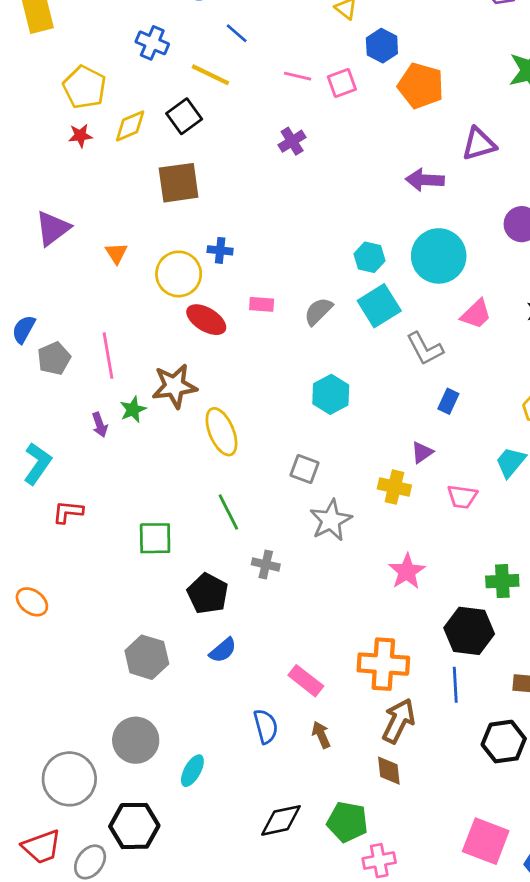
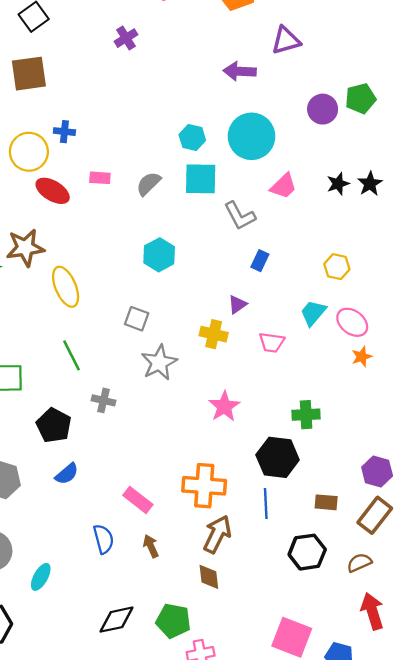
cyan square: (379, 306) -> (201, 179), turned 33

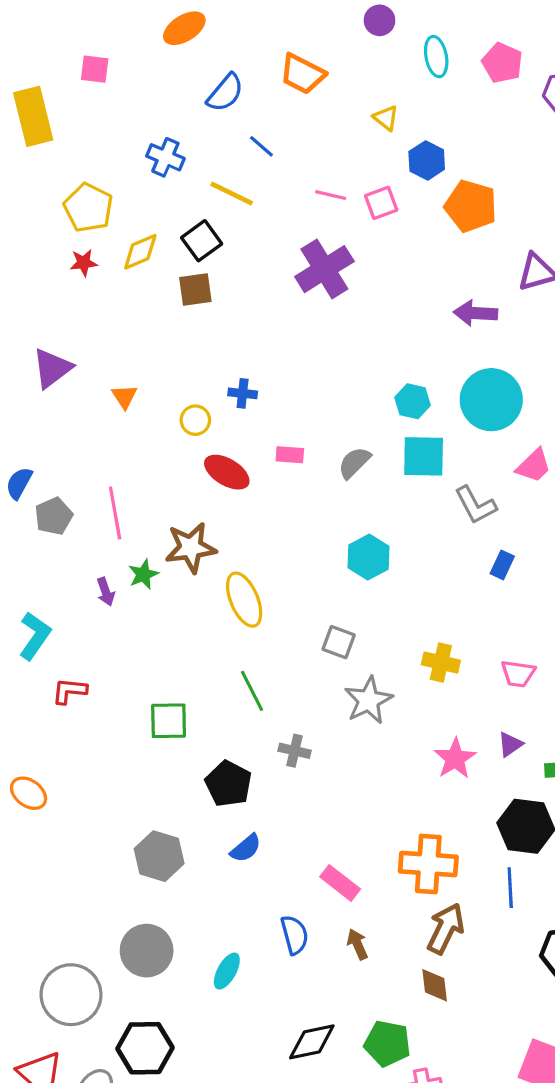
purple cross: (126, 38) -> (324, 269), size x1.8
brown square: (29, 74) -> (195, 290), moved, size x0.7
yellow circle: (29, 152) -> (195, 420), size x0.6
purple triangle: (237, 305) -> (510, 744), moved
cyan ellipse: (41, 577) -> (227, 971), moved

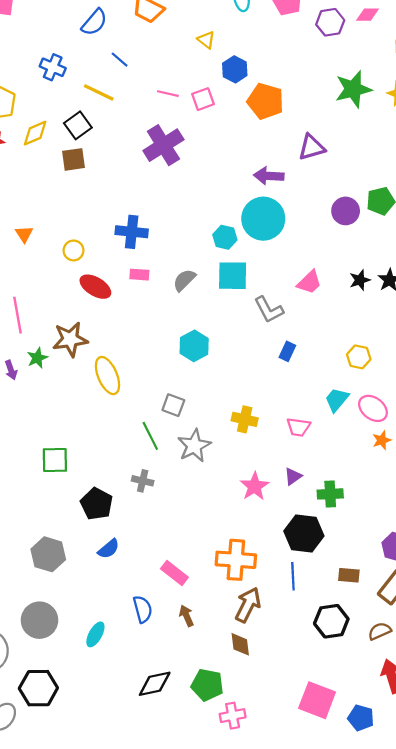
blue cross: (243, 393) -> (132, 232), moved, size x1.6
cyan circle: (491, 400) -> (263, 219), moved
green line: (252, 691) -> (150, 436), moved

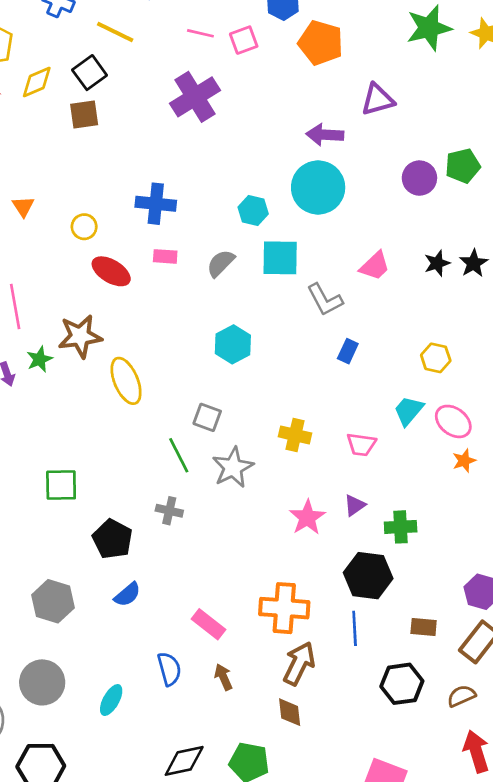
cyan hexagon: (225, 237) -> (253, 210), moved

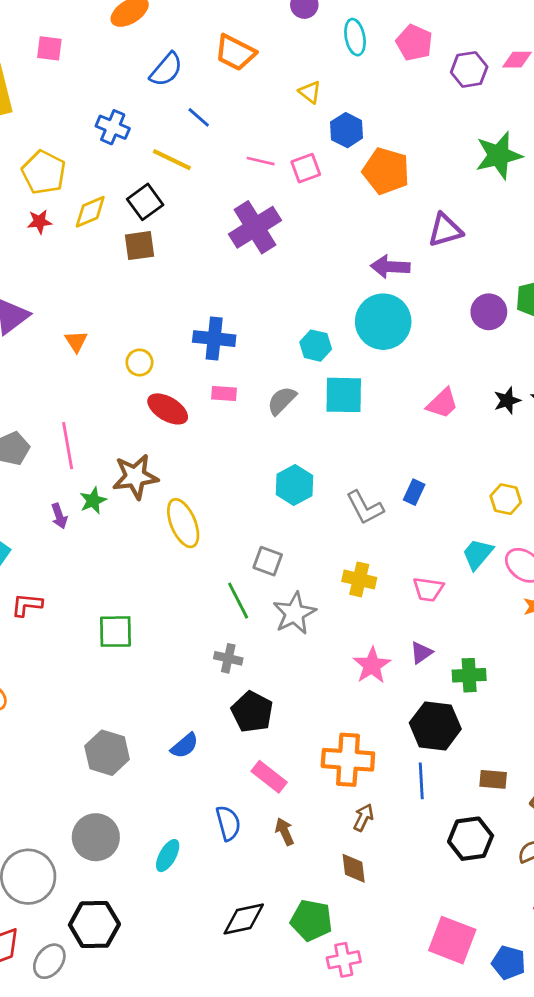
gray L-shape: (325, 300) -> (365, 508), moved
black pentagon: (113, 539) -> (252, 712), moved
brown arrow: (299, 664) -> (363, 818), size x0.6

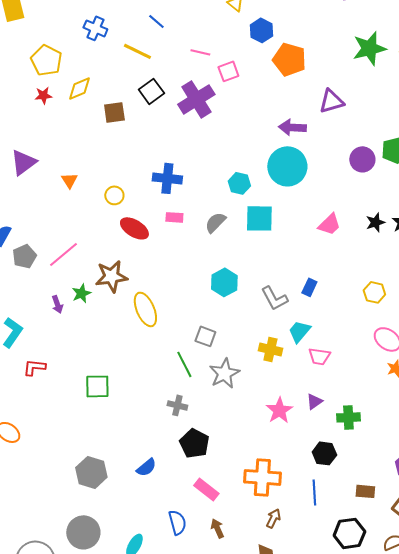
pink square: (306, 168) -> (228, 71), moved
black square: (145, 202) -> (151, 91), moved
pink line: (68, 446) -> (63, 254), turned 60
cyan trapezoid: (478, 554) -> (299, 331), moved
black hexagon: (435, 726) -> (324, 453), size x0.7

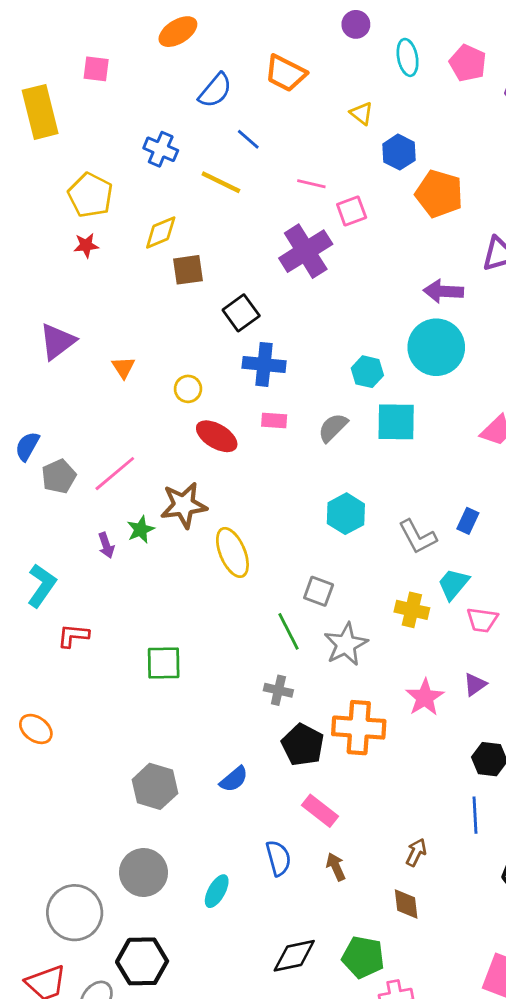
yellow diamond: (79, 88) -> (161, 232), moved
black square: (151, 91) -> (241, 313), moved
orange cross: (262, 477) -> (359, 728), moved

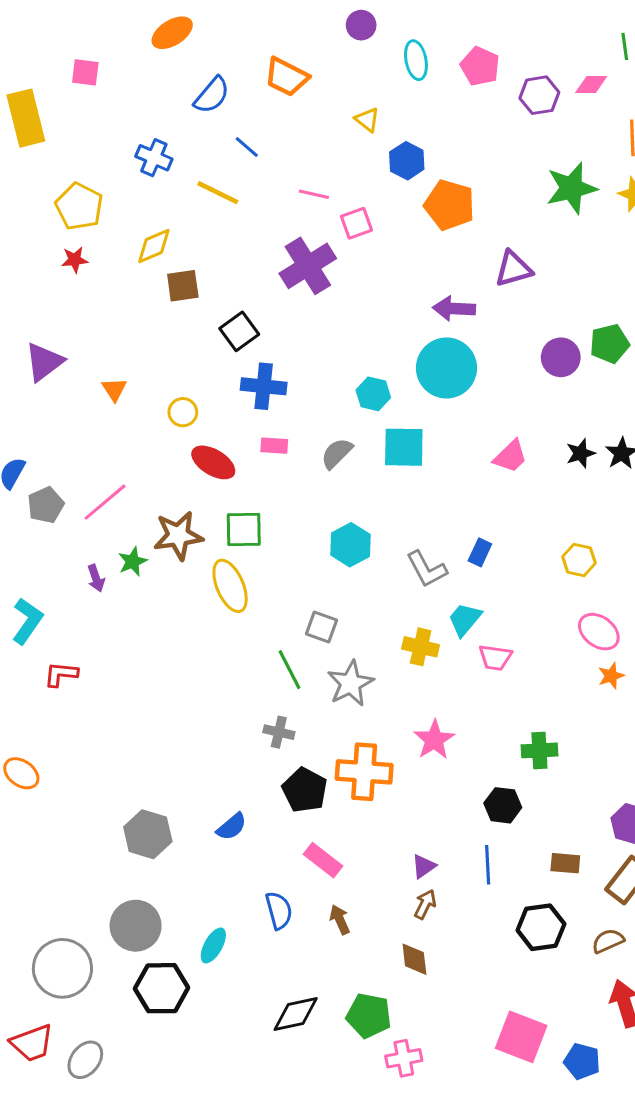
green square: (164, 663) -> (244, 529), moved
purple triangle: (475, 685) -> (424, 866), moved
black hexagon: (142, 961) -> (161, 988), moved

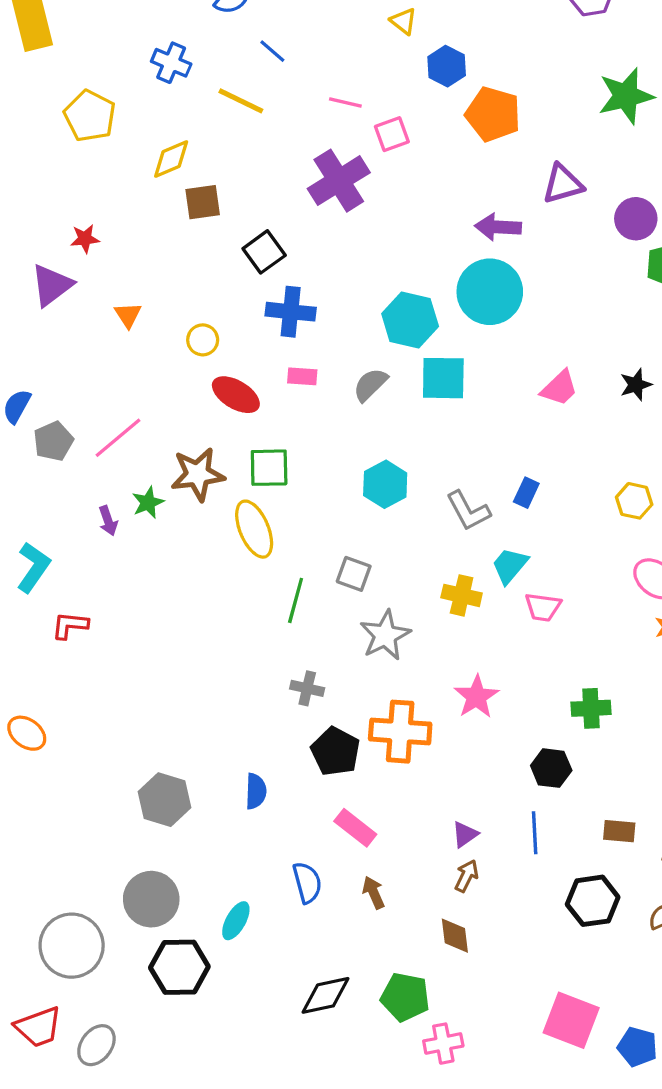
red star: (75, 260) -> (85, 239), moved
purple circle: (561, 357) -> (636, 219), moved
cyan hexagon: (373, 394) -> (410, 320), size x1.5
green line: (289, 670) -> (296, 600), moved, turned 42
blue semicircle: (232, 827) -> (256, 791), turned -48

